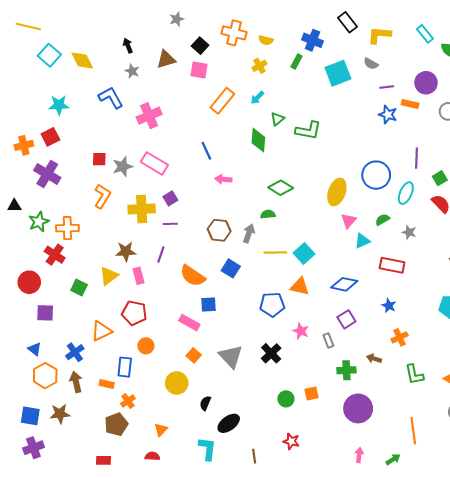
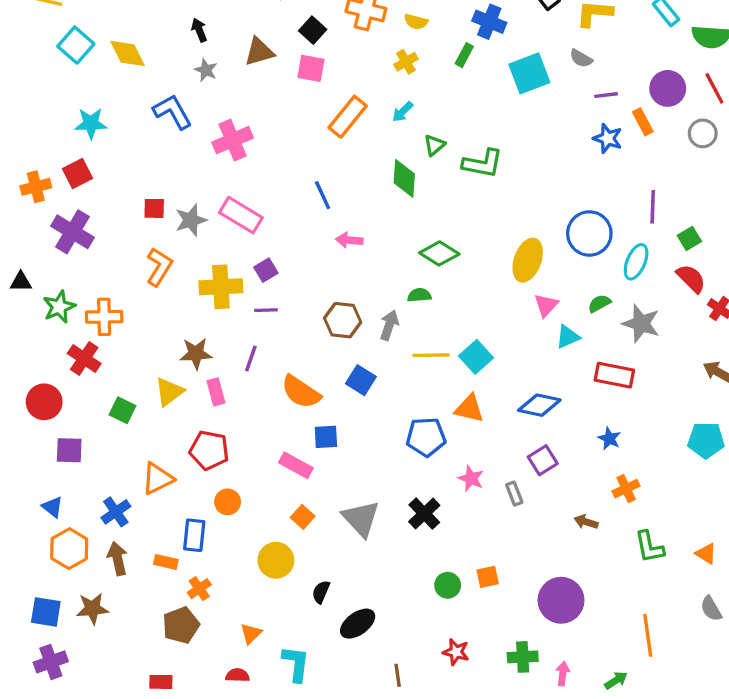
orange rectangle: (410, 104) -> (643, 122), turned 49
gray star: (409, 232) -> (641, 323), size x1.6
green cross: (346, 370) -> (523, 657), moved
cyan L-shape: (207, 449) -> (296, 664), moved

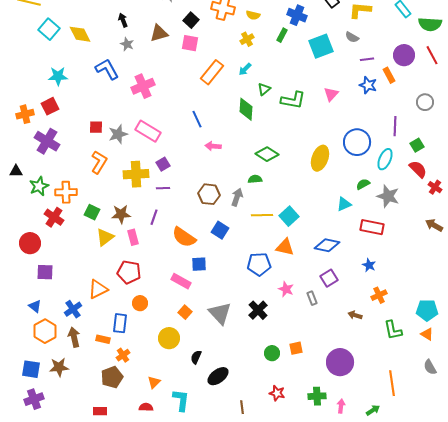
gray circle: (703, 133) -> (425, 102), moved
pink triangle: (546, 305) -> (331, 94), moved
green square: (123, 410) -> (92, 212), moved
cyan pentagon: (706, 440) -> (427, 310), moved

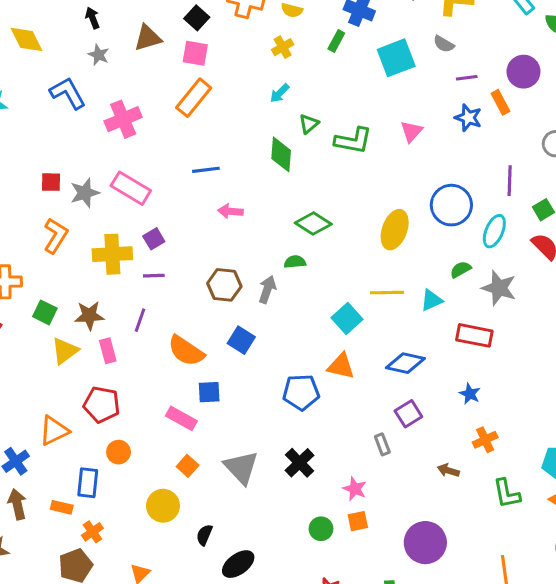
orange rectangle: (212, 72) -> (194, 98), moved
blue line: (197, 119) -> (206, 170), turned -72
yellow line: (262, 215) -> (387, 293), moved
pink star: (286, 289) -> (355, 489), moved

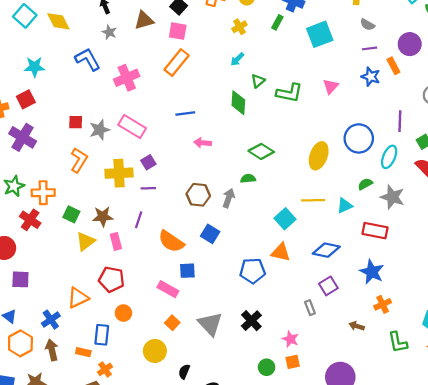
gray semicircle: (444, 44) -> (367, 25), moved
blue star: (470, 394) -> (372, 272), size x1.6

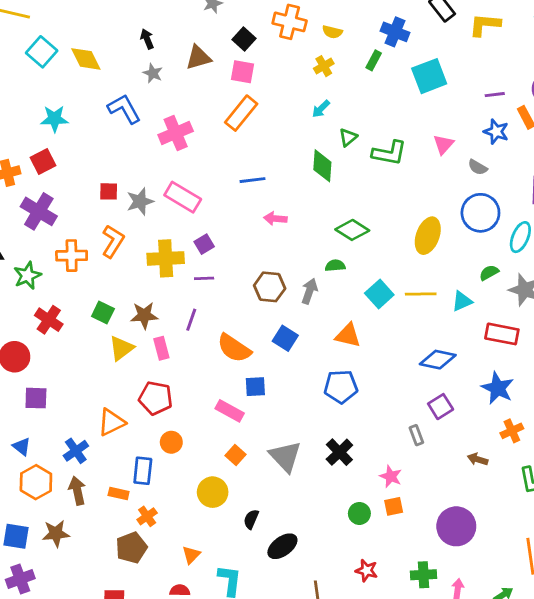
gray semicircle: (367, 25) -> (478, 167), moved
orange cross: (43, 193) -> (72, 256), moved
cyan square: (285, 219) -> (379, 294), moved
orange triangle: (281, 252) -> (348, 335), moved

